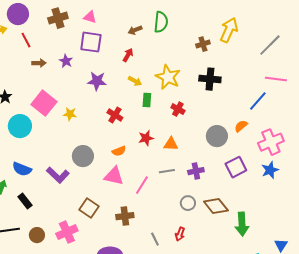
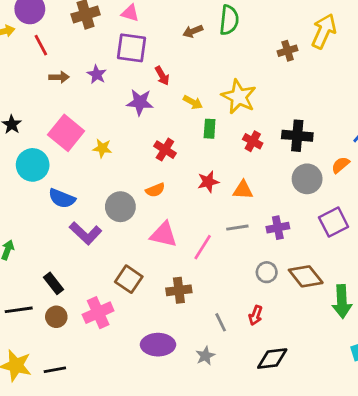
red arrow: (128, 55) -> (162, 76), moved, turned 120
black cross: (210, 79) -> (297, 136), moved
orange semicircle: (119, 151) -> (155, 190), moved
blue semicircle: (22, 169) -> (62, 198), moved
black rectangle: (25, 201) -> (54, 283), moved

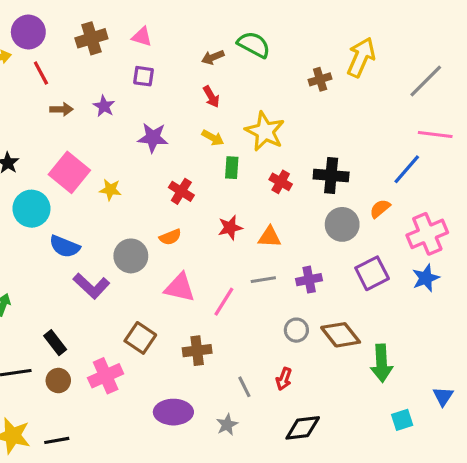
green semicircle: (229, 20) -> (254, 45), turned -68
purple square: (132, 48) -> (143, 76), size x0.6
red arrow: (162, 76) -> (211, 97), moved

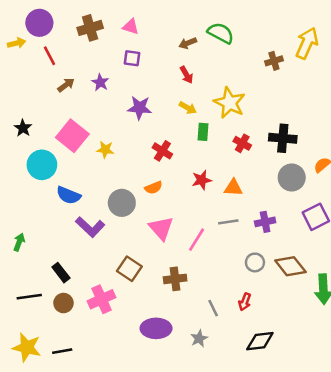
brown arrow: (61, 109) -> (66, 85), turned -36
pink triangle: (180, 287) -> (161, 228), turned 36

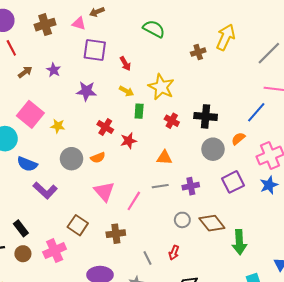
brown arrow: (188, 43) -> (97, 12), moved
purple square: (132, 58) -> (95, 50), moved, size x1.6
red star: (202, 180) -> (129, 141), moved
gray circle: (122, 203) -> (71, 159), moved

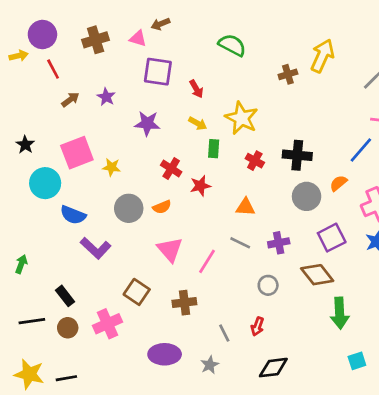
pink square: (30, 114) -> (77, 153), turned 30
gray line: (160, 186) -> (240, 243), turned 35
brown diamond: (212, 223) -> (317, 275), moved

